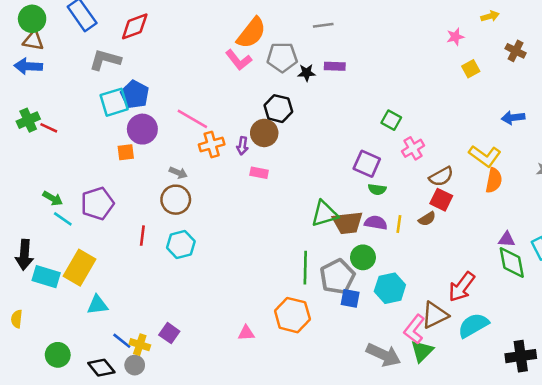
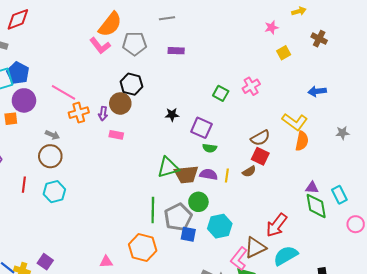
black star: (307, 73) -> (172, 115), moved
pink cross: (413, 148) -> (251, 86), moved

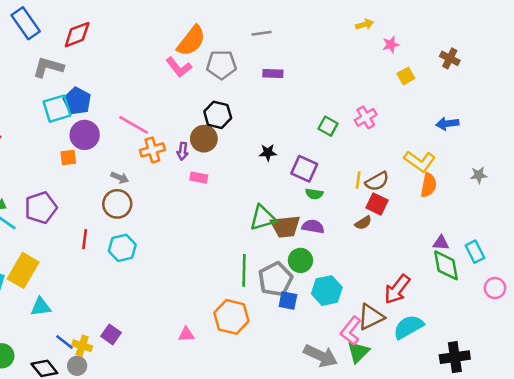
yellow arrow: (299, 11) -> (364, 24), moved
yellow line: (227, 175) -> (358, 180), moved

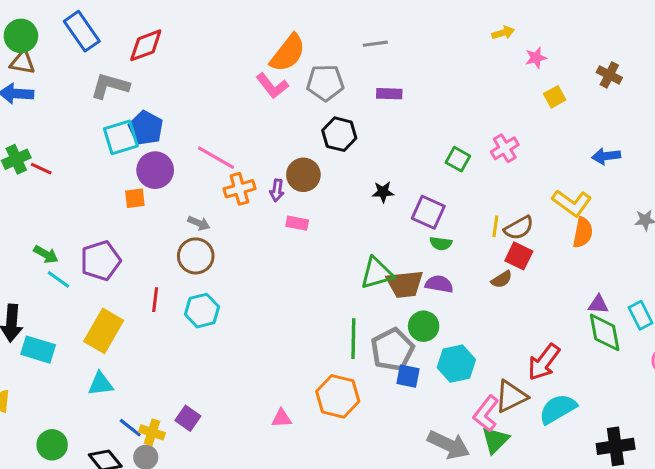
black hexagon: (218, 115) -> (339, 134), moved
yellow rectangle: (23, 270) -> (104, 331), moved

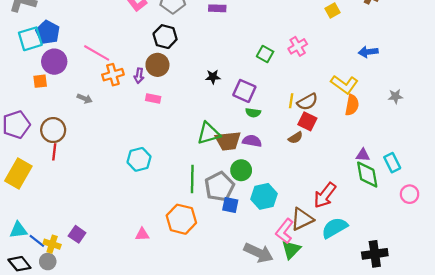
black hexagon: (339, 134) -> (165, 37), moved
brown circle: (196, 256) -> (53, 130), moved
cyan hexagon: (202, 311) -> (139, 159), moved
cyan triangle: (101, 384) -> (18, 230), moved

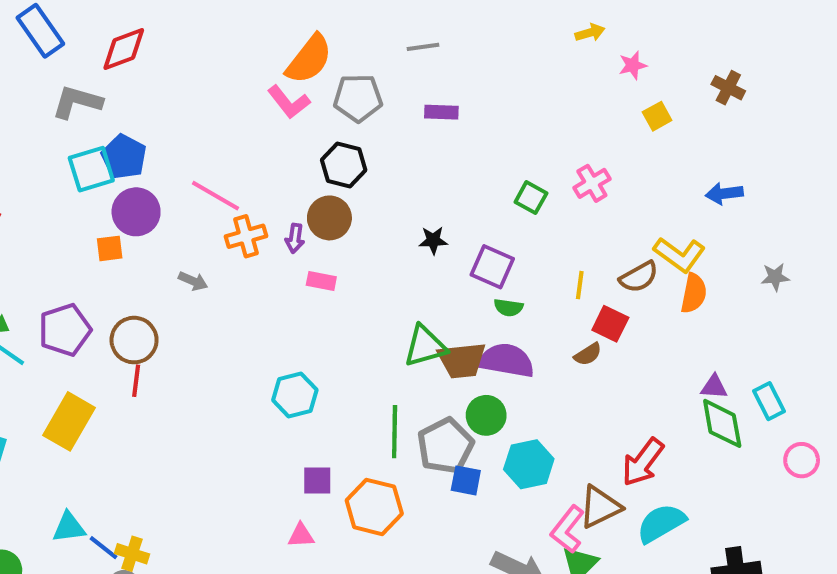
brown semicircle: (307, 102) -> (639, 277), moved
purple semicircle: (252, 141) -> (506, 360), size x1.5
purple square: (77, 234) -> (317, 480), moved, turned -35

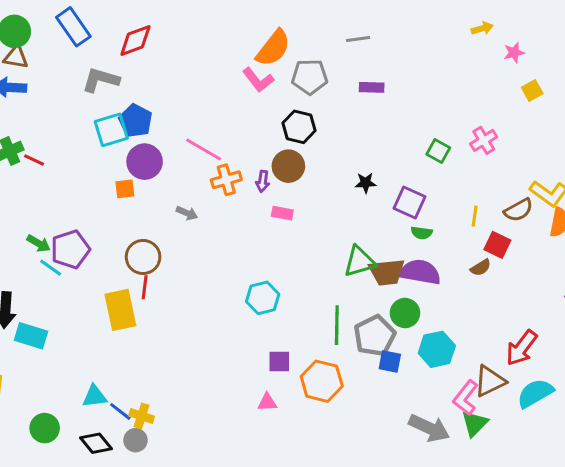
purple pentagon: (65, 330) -> (70, 249), moved
yellow rectangle: (69, 421) -> (120, 310), moved, turned -42

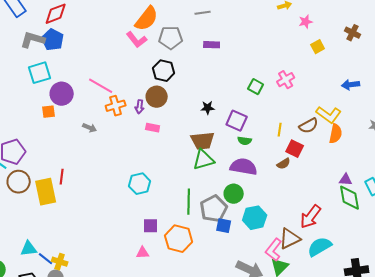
blue pentagon: (135, 121) -> (53, 40), moved
brown circle: (143, 257) -> (19, 182), moved
brown trapezoid: (387, 272) -> (203, 141), moved

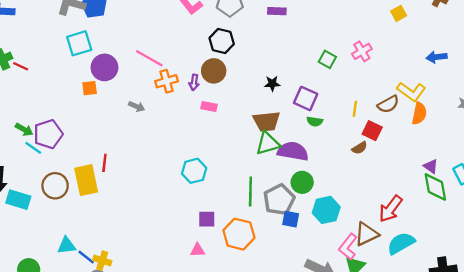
purple semicircle: (244, 167) -> (293, 151), moved
purple triangle: (346, 180) -> (431, 166), turned 32
brown circle: (19, 182) -> (55, 186), moved

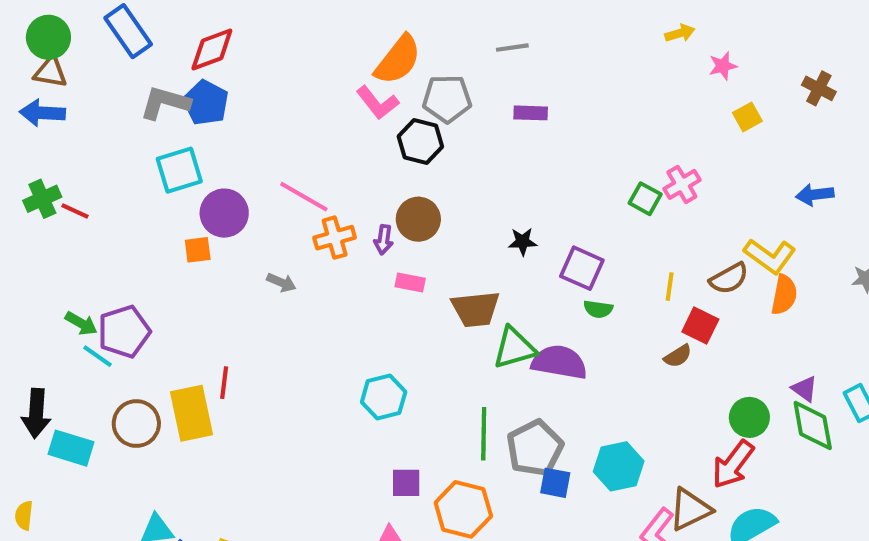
black hexagon: (222, 41) -> (420, 142), moved
green square: (327, 59) -> (645, 199), moved
brown trapezoid: (266, 121) -> (476, 309), moved
green circle: (302, 182) -> (749, 417), moved

